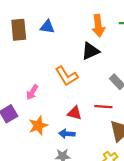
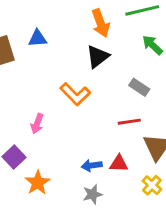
red triangle: (74, 113) -> (119, 163), moved
orange star: (38, 126) -> (38, 183), moved

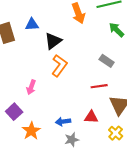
black triangle: (98, 57) -> (53, 41), moved
orange L-shape: (75, 94) -> (59, 66), turned -100
blue arrow: (92, 166) -> (63, 122), moved

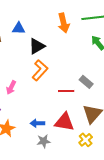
gray rectangle: (107, 61) -> (86, 82), moved
red line: (99, 86) -> (66, 91), moved
red triangle: (91, 117) -> (64, 122), size x1.5

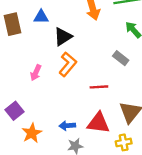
gray rectangle: (86, 82) -> (121, 58), moved
pink arrow: (11, 87) -> (36, 73), moved
yellow cross: (86, 140) -> (124, 142), turned 32

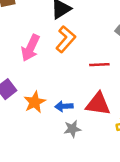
pink arrow: (36, 73) -> (30, 48), size x1.5
orange star: (32, 133) -> (35, 102), moved

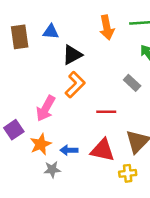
pink arrow: (30, 48) -> (46, 108), moved
gray star: (72, 129) -> (52, 169), moved

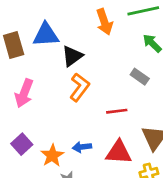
blue triangle: (51, 32) -> (46, 35), size x1.5
pink arrow: (46, 108) -> (24, 93), moved
blue arrow: (69, 150) -> (82, 147), moved

